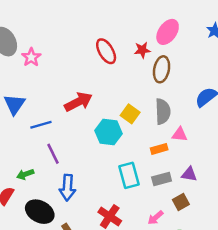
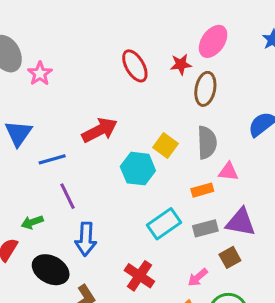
purple triangle: (189, 174) -> (241, 222), size x1.5
cyan rectangle: (129, 175) -> (164, 224), turned 70

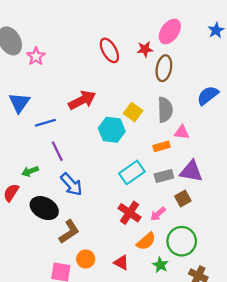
blue arrow: (86, 239) -> (71, 184), turned -45
red cross: (139, 276) -> (130, 213), moved

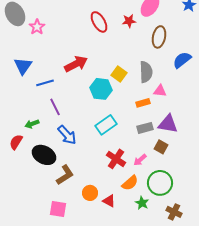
brown ellipse: (164, 68) -> (159, 37), moved
cyan rectangle: (132, 172) -> (106, 125), moved
brown square: (183, 199) -> (161, 147), turned -32
orange circle: (86, 259) -> (90, 193), moved

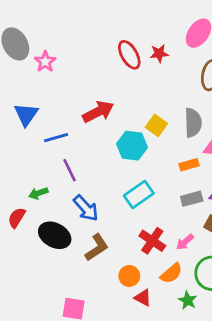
red star: (129, 21) -> (159, 53), moved
brown L-shape: (65, 175) -> (97, 247), moved
orange circle: (90, 193) -> (129, 276), moved

